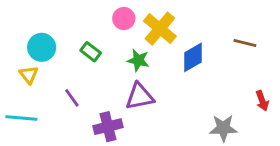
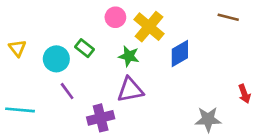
brown line: (245, 43) -> (228, 17), moved
cyan circle: (42, 47) -> (56, 59), moved
yellow triangle: (29, 75) -> (17, 48), moved

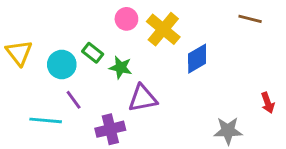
yellow triangle: (17, 48) -> (19, 53), size x1.4
green star: (129, 56) -> (121, 67), moved
cyan line: (20, 110) -> (46, 120), moved

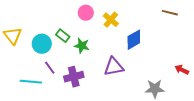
yellow cross: (163, 29) -> (111, 20), size x0.7
purple triangle: (143, 98) -> (114, 67), moved
red arrow: (268, 103) -> (182, 70), turned 136
purple cross: (110, 129) -> (74, 77), moved

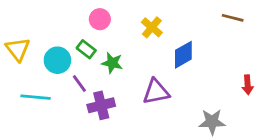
pink circle: (86, 13) -> (100, 19), moved
purple line: (50, 68) -> (79, 83), moved
red arrow: (182, 70) -> (248, 85), moved, turned -120
cyan line: (31, 82) -> (36, 97), moved

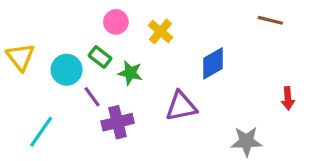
yellow cross: (152, 27) -> (161, 31), moved
cyan line: (36, 97) -> (41, 132), moved, turned -60

